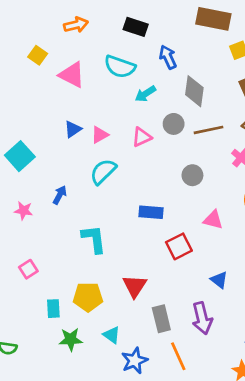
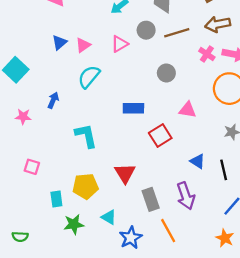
pink square: (28, 269) -> (32, 167), turned -35

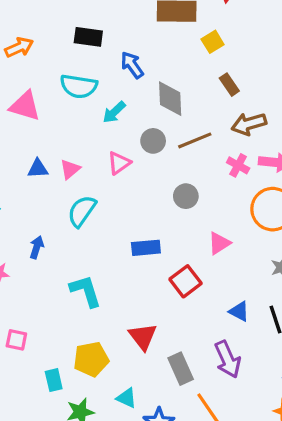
blue triangle: (59, 42) -> (38, 169), turned 42
pink triangle: (188, 110) -> (219, 243), turned -36

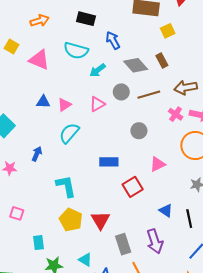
brown rectangle: (229, 85) -> (162, 61), moved
gray diamond: (170, 99) -> (136, 65), turned -45
yellow pentagon: (91, 359) -> (71, 220), moved, turned 30

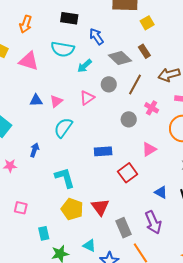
orange arrow: (40, 21) -> (26, 24), turned 132
brown line: (149, 95) -> (135, 85), turned -40
pink cross: (176, 114) -> (152, 108), moved

